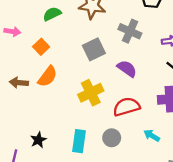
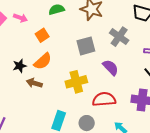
brown arrow: (19, 83) -> (34, 83), moved
black star: (38, 140) -> (20, 66), moved

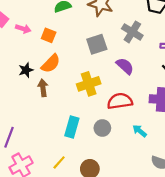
pink arrow: (20, 18) -> (23, 29), moved
orange square: (42, 35) -> (49, 35), turned -32
brown arrow: (34, 83) -> (43, 88), turned 70

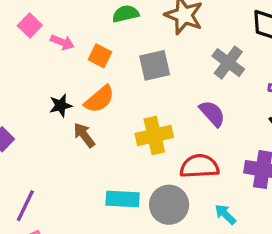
gray square: (97, 44) -> (155, 65), moved
brown arrow: (43, 88) -> (84, 135), turned -35
cyan rectangle: (72, 127) -> (123, 199), turned 72
gray circle: (102, 128) -> (169, 205), size x1.5

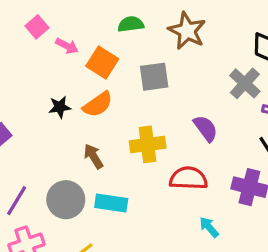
orange square: (100, 56) -> (102, 63), size x1.4
gray cross: (228, 63) -> (245, 83), moved
brown arrow: (84, 135) -> (93, 156), moved
gray circle: (169, 205) -> (66, 200), moved

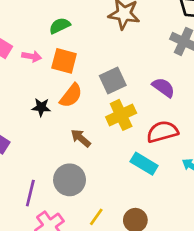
green semicircle: (131, 24) -> (60, 26), moved
gray square: (154, 77) -> (113, 81), moved
black star: (60, 107) -> (41, 107), turned 30
cyan rectangle: (111, 203) -> (144, 164), moved, turned 40

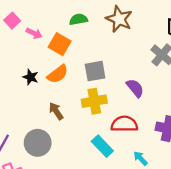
green semicircle: (60, 26) -> (78, 19), moved

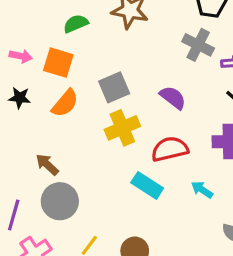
black star: (31, 77) -> (20, 98), moved
brown arrow: (56, 111) -> (47, 165), moved

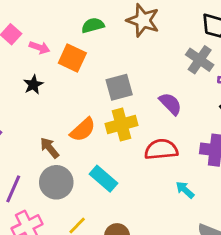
black star: (20, 98) -> (33, 85), turned 30
orange semicircle: (65, 103) -> (83, 130), moved
cyan rectangle: (147, 185) -> (104, 179), moved

